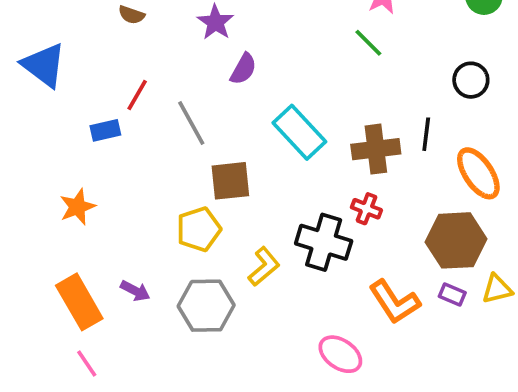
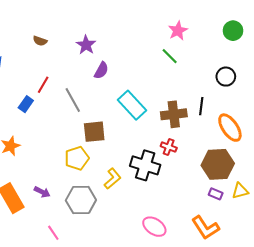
blue rectangle: (105, 130) -> (26, 104), turned -42
orange L-shape: (394, 302) -> (205, 228), moved
pink line: (87, 364) -> (53, 233), moved

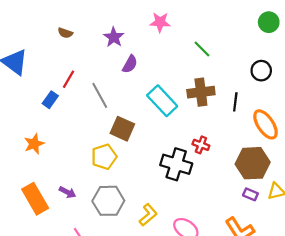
pink star: (178, 31) -> (160, 22), moved, turned 30
brown cross: (174, 114) -> (201, 92), moved
brown square: (94, 132) -> (122, 129), turned 30
yellow L-shape: (113, 179) -> (148, 215), moved

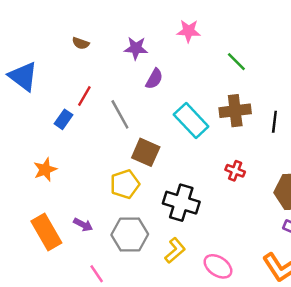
purple star: (114, 37) -> (136, 48), turned -30
black cross: (176, 164) -> (181, 203), moved

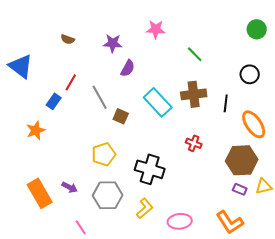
brown square: (146, 152) -> (121, 116), moved, size x0.7
orange star: (45, 170) -> (36, 130), moved
pink ellipse: (218, 266) -> (180, 221), turned -40

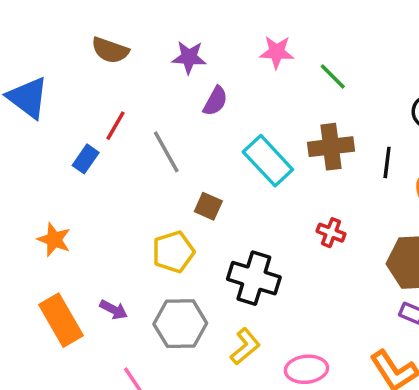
pink star: (156, 29) -> (277, 52), moved
brown semicircle: (68, 39) -> (110, 50), size x1.5
brown square: (121, 116) -> (208, 206), moved
orange star: (36, 130) -> (54, 240), moved, turned -30

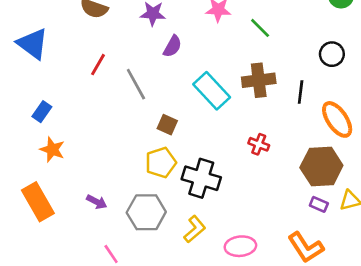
blue rectangle: (86, 159) -> (42, 112), moved
yellow pentagon: (173, 252) -> (161, 163), moved
orange rectangle: (61, 320) -> (38, 202), moved

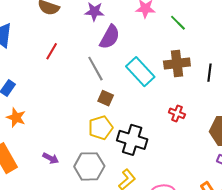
purple semicircle: (172, 46) -> (110, 37), size x1.4
gray line: (136, 84) -> (95, 69), moved

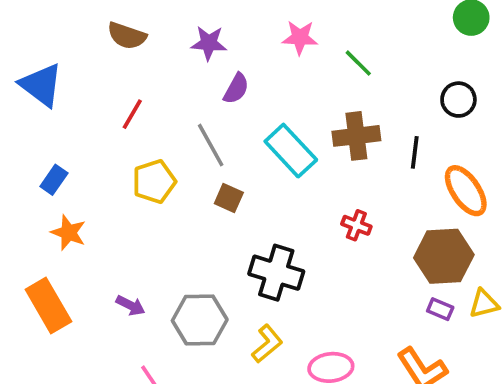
purple semicircle: (110, 37) -> (236, 89), size x0.7
yellow pentagon: (101, 128) -> (154, 182), moved

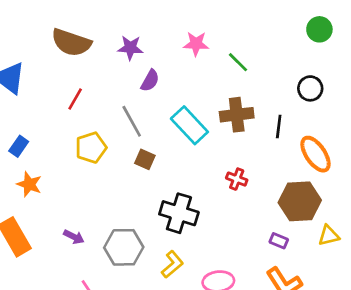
brown semicircle: (127, 36) -> (71, 42), size x1.4
purple rectangle: (440, 309) -> (279, 241), moved

